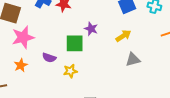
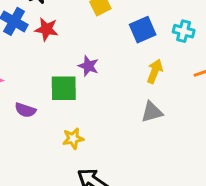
yellow arrow: (123, 36) -> (155, 71), moved, turned -35
yellow star: (70, 71) -> (73, 139), moved

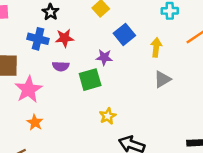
blue square: (143, 30) -> (124, 34), moved
purple semicircle: (25, 110) -> (61, 66), moved

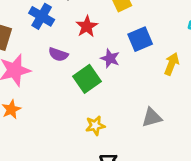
red star: (64, 38) -> (87, 26), moved, turned 30
gray triangle: (162, 79) -> (152, 117), moved
green square: (90, 80) -> (87, 79), turned -35

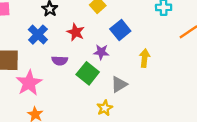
blue cross: (42, 16) -> (38, 35), turned 30
yellow arrow: (172, 64) -> (145, 58), moved
gray triangle: (152, 117) -> (119, 84), moved

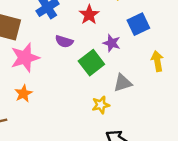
yellow arrow: (145, 58) -> (157, 61), turned -30

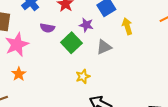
yellow arrow: (157, 61) -> (127, 26), moved
gray triangle: (123, 83) -> (104, 47), moved

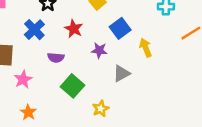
green square: (71, 43) -> (73, 86), moved
pink star: (17, 45) -> (23, 79), size x0.7

